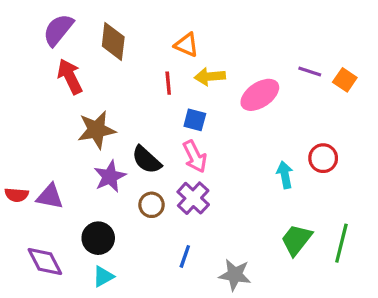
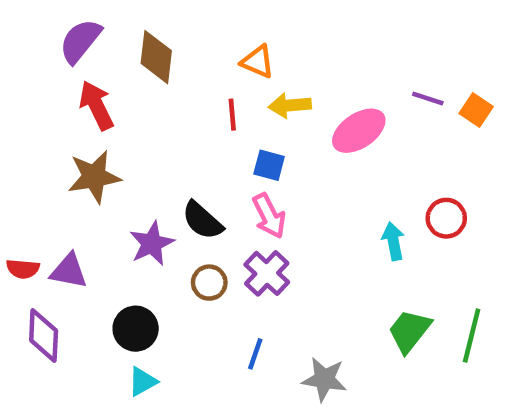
brown star: (97, 130) -> (94, 177), moved
purple diamond: (45, 261) -> (44, 336), moved, turned 30

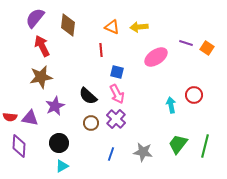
yellow arrow: (290, 105) -> (139, 27), moved
purple star: (152, 243) -> (55, 106), moved
gray star: (324, 379) -> (143, 152), moved

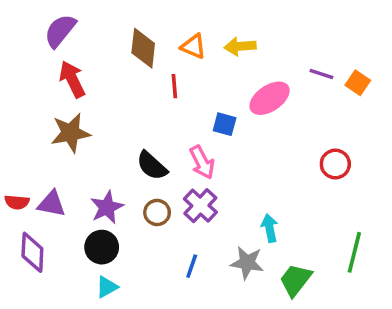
brown diamond: (68, 25) -> (143, 48), moved
blue square: (117, 72) -> (225, 124), moved
cyan arrow: (171, 105) -> (270, 228), moved
purple star: (55, 106) -> (107, 207), moved
green trapezoid: (178, 144) -> (296, 280), moved

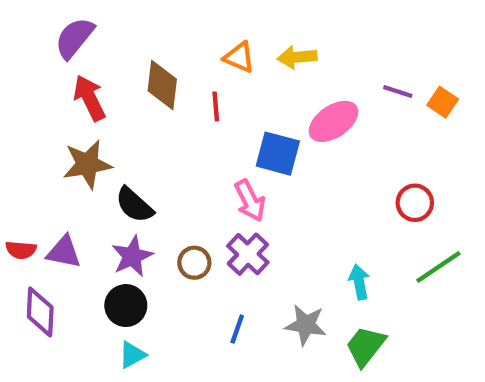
brown diamond: (143, 48) -> (162, 85), moved
blue square: (225, 124) -> (278, 154), size x1.5
black semicircle: (152, 166) -> (134, 205), moved
cyan arrow: (270, 228) -> (359, 282), moved
green line: (354, 252) -> (438, 267), moved, turned 42

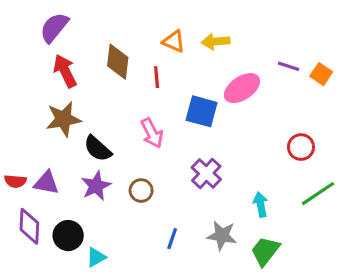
pink arrow: (250, 201) -> (152, 133), moved
purple cross: (248, 254) -> (206, 173), moved
black circle: (126, 306) -> (68, 236), moved

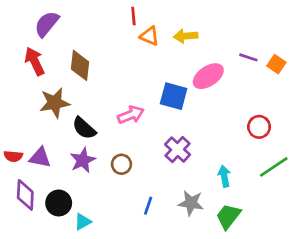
brown diamond: (118, 62) -> (80, 65), moved
red arrow: (65, 71) -> (35, 61), moved
red line: (157, 77) -> (133, 16), moved
pink arrow: (152, 133) -> (131, 115), turned -85

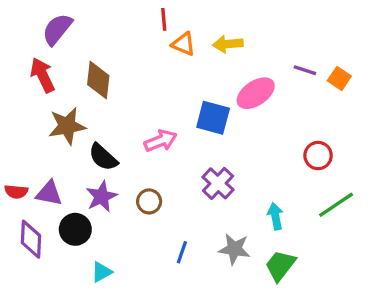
black circle: (59, 203) -> (75, 229), moved

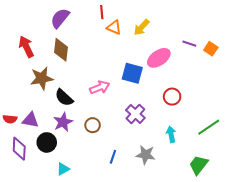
purple semicircle: (57, 29) -> (60, 18), moved
yellow arrow: (228, 44) -> (141, 27), turned -42
red circle: (318, 156) -> (172, 97), moved
green trapezoid: (280, 265) -> (199, 165), moved

